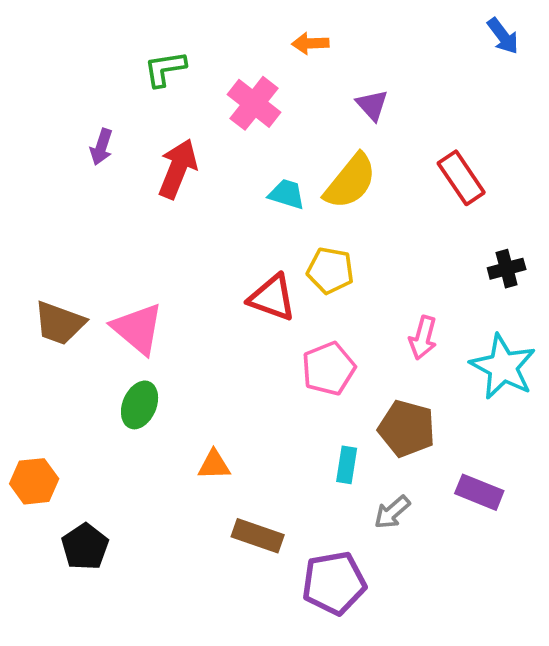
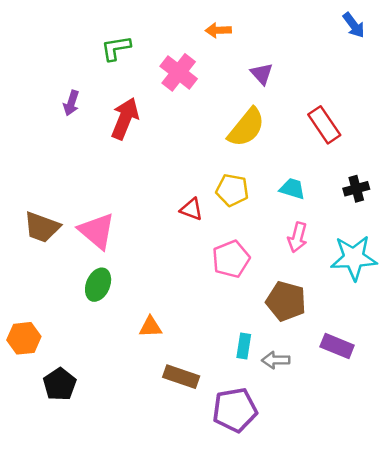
cyan trapezoid: (287, 194) -> (292, 189), moved
red triangle: (272, 298) -> (191, 209), size x0.7
cyan star: (503, 367) -> (354, 258), turned -30
cyan rectangle: (347, 465) -> (244, 346), moved
gray arrow: (392, 512) -> (276, 360), turned 40

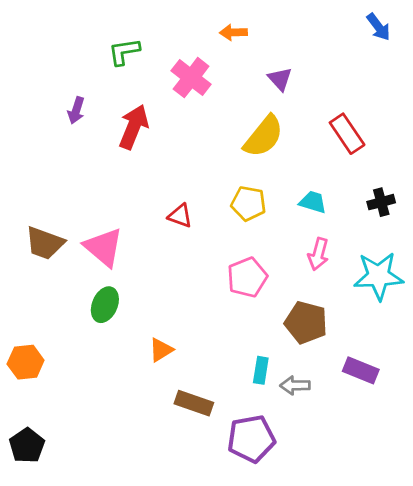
red triangle: (191, 209) -> (180, 216), moved
orange triangle: (150, 327) -> (161, 350), turned -30
black pentagon: (60, 384) -> (27, 446), moved

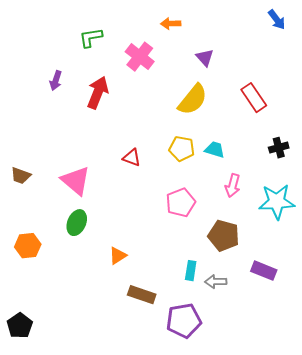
cyan trapezoid: (313, 202) -> (215, 150), moved
brown trapezoid: (45, 243) -> (21, 176), moved, size x0.7
orange hexagon: (26, 362) -> (28, 246), moved

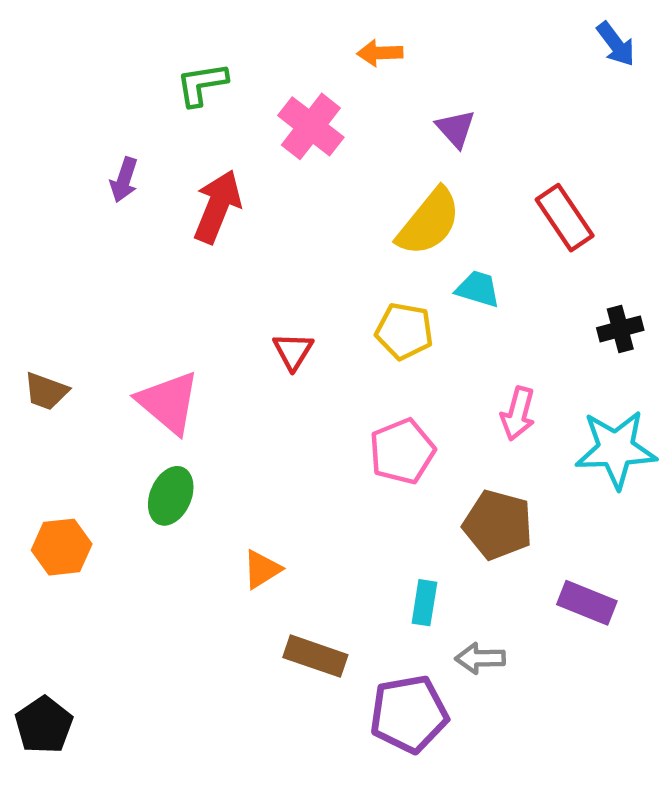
cyan trapezoid: (215, 150) -> (478, 289), moved
red triangle: (132, 158) -> (293, 351), turned 42
gray arrow: (216, 282) -> (480, 658), moved

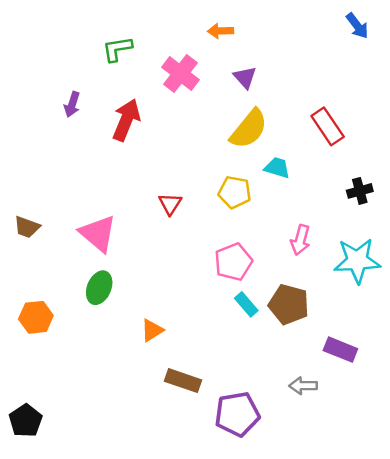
purple triangle: (456, 129) -> (245, 77), moved
cyan rectangle: (424, 603) -> (246, 304), moved, turned -50
gray arrow: (480, 658) -> (303, 386), moved

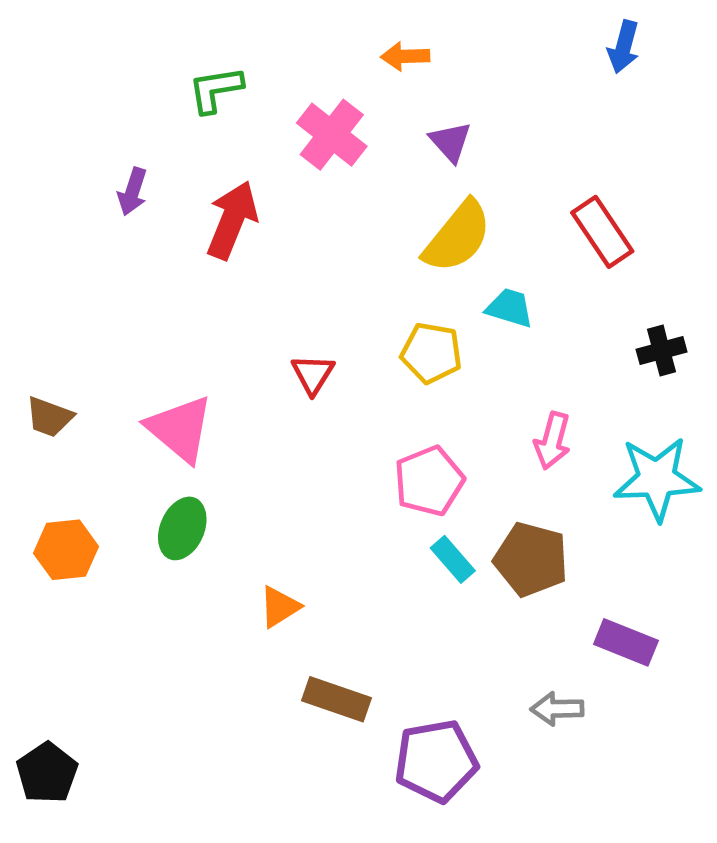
blue arrow: (357, 26) -> (624, 47), moved, turned 52
orange hexagon: (36, 317) -> (66, 550), moved

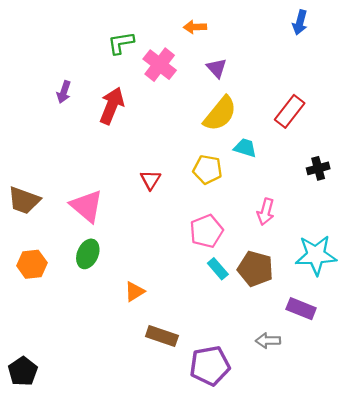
green L-shape: (215, 90) -> (121, 43), moved
red rectangle: (602, 232) -> (290, 111), turned 72
brown trapezoid: (49, 417) -> (24, 200), size x1.4
cyan star: (657, 479) -> (316, 255), moved

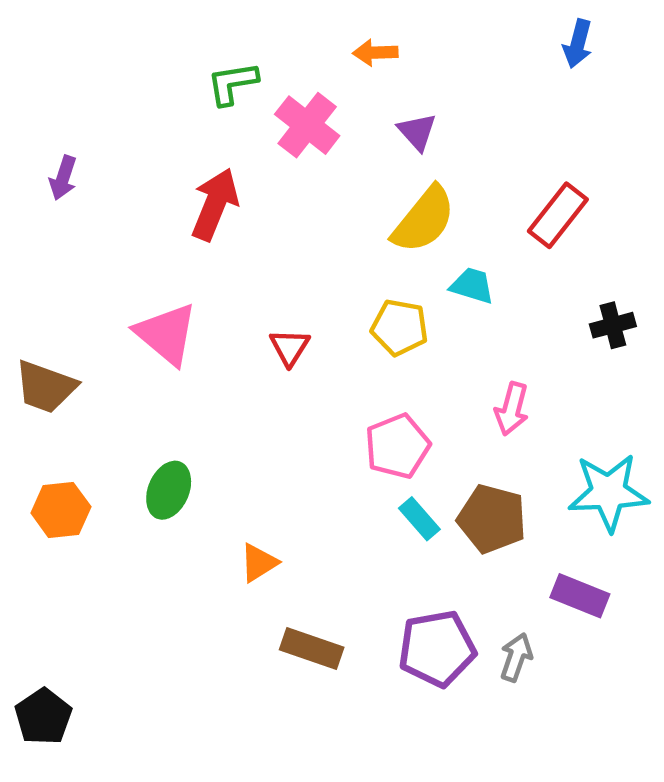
purple arrow: (64, 92) -> (63, 178), moved
pink triangle: (87, 206) -> (166, 334), moved
gray arrow: (268, 341) -> (516, 657), turned 110
purple pentagon: (210, 366) -> (437, 649), moved

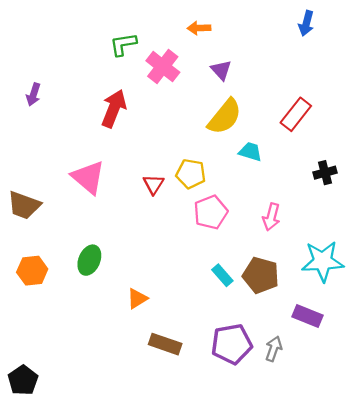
yellow pentagon: (400, 327) -> (191, 174), moved
pink pentagon: (397, 446) -> (211, 212), moved

